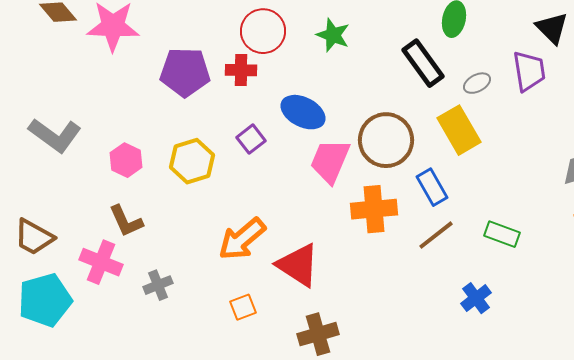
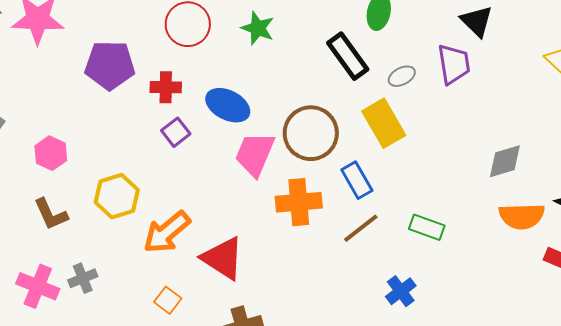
red cross: (241, 70) -> (166, 87), moved
yellow hexagon: (192, 161) -> (117, 196), moved
pink cross: (101, 262) -> (38, 286), moved
orange square: (243, 307) -> (168, 300), turned -32

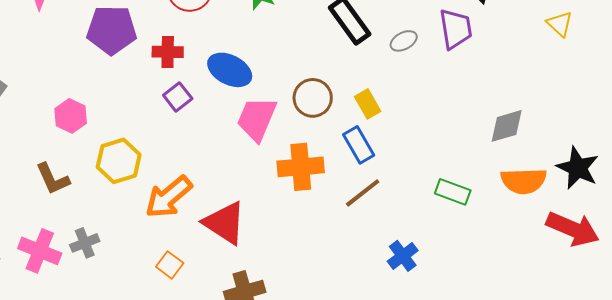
yellow rectangle: (384, 123) -> (368, 104), moved, size x0.6
brown circle: (311, 133) -> (313, 98), size x0.7
pink hexagon: (51, 153) -> (71, 116), moved
green rectangle: (427, 227) -> (453, 192), moved

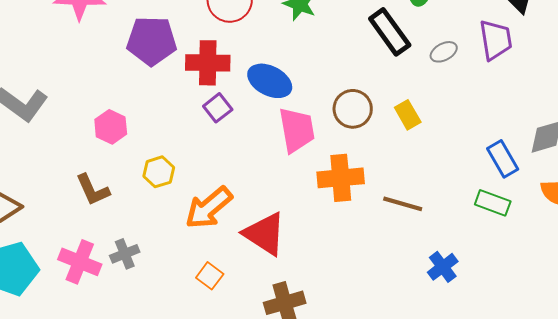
red cross: (168, 52) -> (208, 63), size x1.4
pink trapezoid: (257, 119) -> (297, 130), turned 147
blue rectangle: (359, 145) -> (503, 159), moved
yellow hexagon: (119, 161) -> (159, 172), size x0.7
brown line: (363, 193) -> (403, 204), turned 54

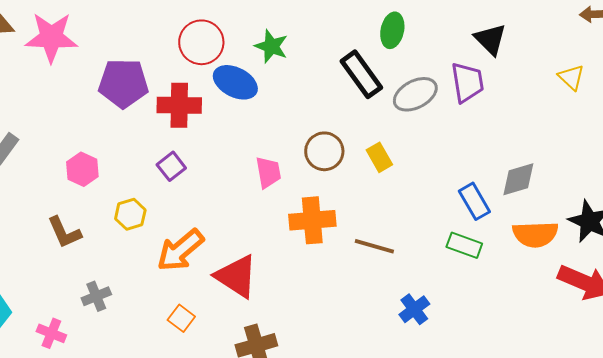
gray ellipse: (444, 52) -> (415, 94), size x1.6
blue ellipse: (270, 81) -> (235, 82), moved
purple square: (218, 108) -> (171, 166), moved
pink trapezoid: (297, 130) -> (268, 172), size x0.7
pink cross: (80, 262) -> (51, 333), moved, size x0.7

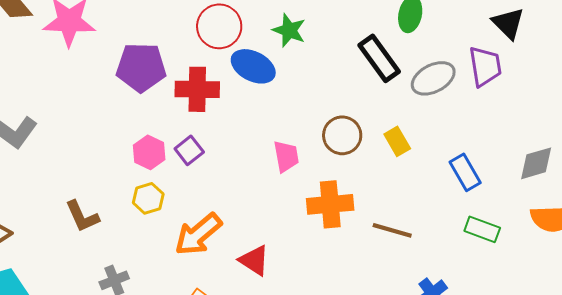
pink hexagon: (82, 169) -> (149, 152), moved
blue rectangle: (474, 201) -> (465, 172), moved
red triangle: (236, 276) -> (254, 260), size x0.7

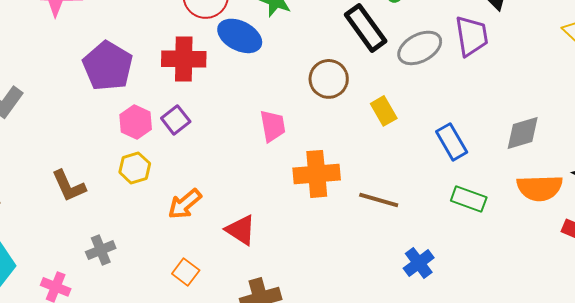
purple pentagon: (141, 67) -> (108, 66), moved, turned 30
brown circle: (342, 135) -> (329, 79), moved
orange arrow: (198, 234) -> (185, 204), size x0.7

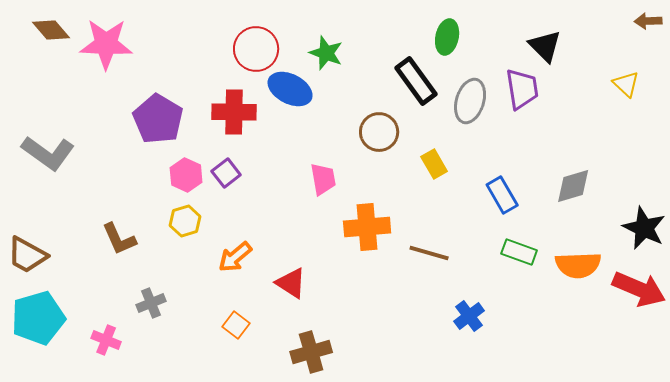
gray ellipse: (420, 48) -> (470, 101), turned -45
orange semicircle: (540, 188) -> (578, 265), moved

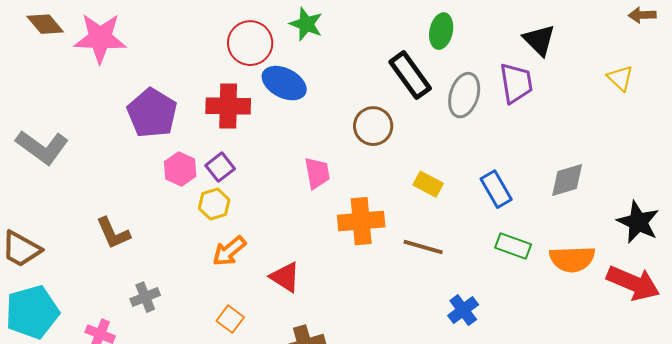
green star: (326, 53) -> (306, 24), moved
yellow rectangle: (434, 164) -> (428, 184), moved, turned -32
yellow hexagon: (185, 221) -> (214, 204), moved

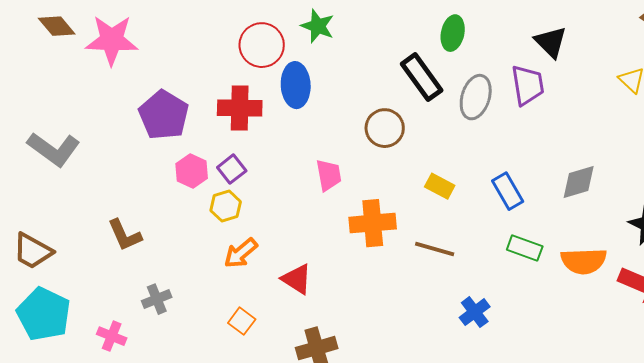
blue ellipse: (284, 83) -> (296, 85), turned 60
cyan pentagon: (32, 312) -> (44, 314), turned -30

